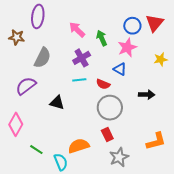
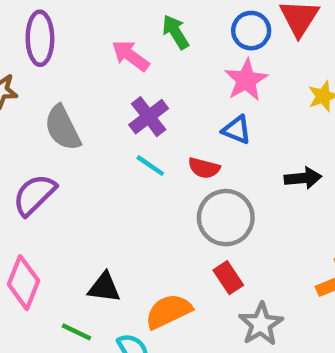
green arrow: (102, 38) -> (175, 32), moved
gray semicircle: (42, 58) -> (63, 128), turned 135
cyan line: (79, 80) -> (150, 166), turned 48
black triangle: (57, 103) -> (104, 287), moved

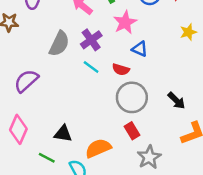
pink star: (246, 80) -> (125, 22), moved
gray semicircle: (63, 128) -> (59, 44), moved, turned -130
black arrow: (303, 178) -> (176, 100), moved, turned 48

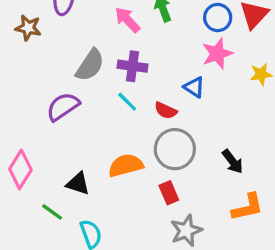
pink star: (125, 22) -> (217, 54), moved
purple cross: (91, 40) -> (132, 66), turned 35
purple semicircle: (26, 81) -> (63, 107), moved
orange semicircle: (98, 148) -> (126, 165), moved

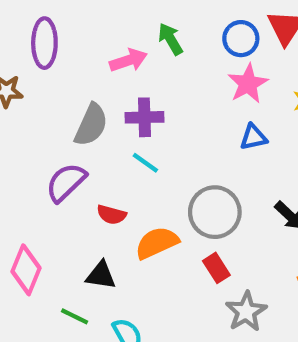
pink arrow: (127, 20) -> (128, 60), turned 124
blue triangle: (194, 87) -> (253, 137), moved, turned -35
red semicircle: (166, 110) -> (111, 215), moved

